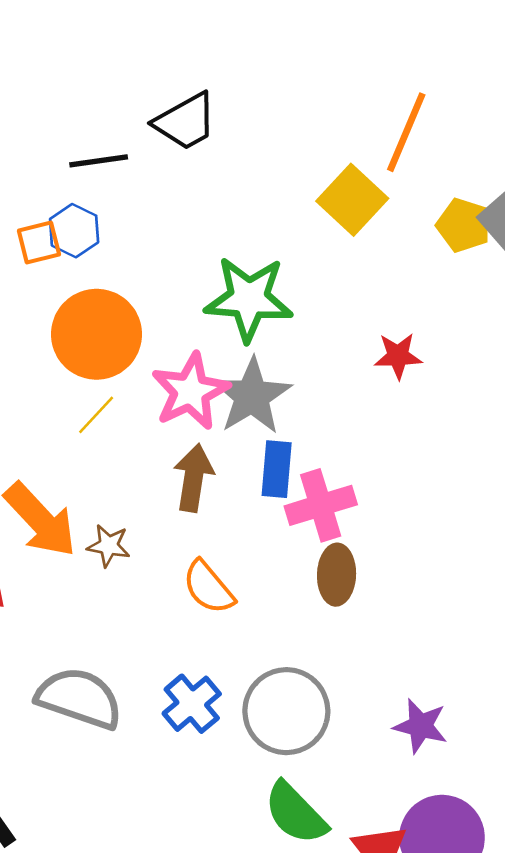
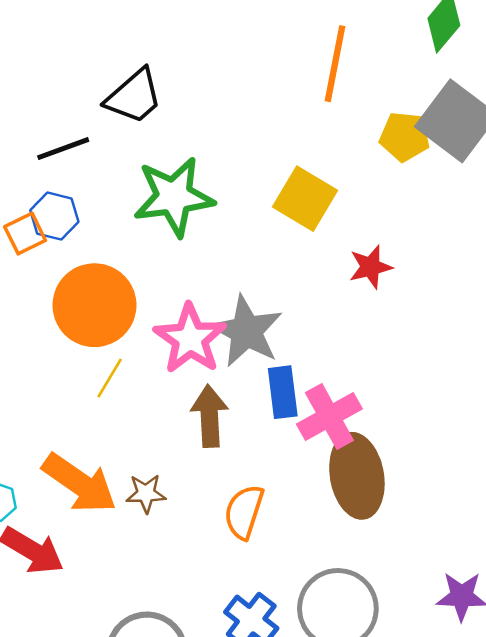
yellow square: (352, 200) -> (305, 199), moved
green star: (249, 299) -> (174, 197), moved
brown ellipse: (337, 575) -> (357, 476), size x1.5
orange semicircle: (208, 587) -> (244, 512), turned 70

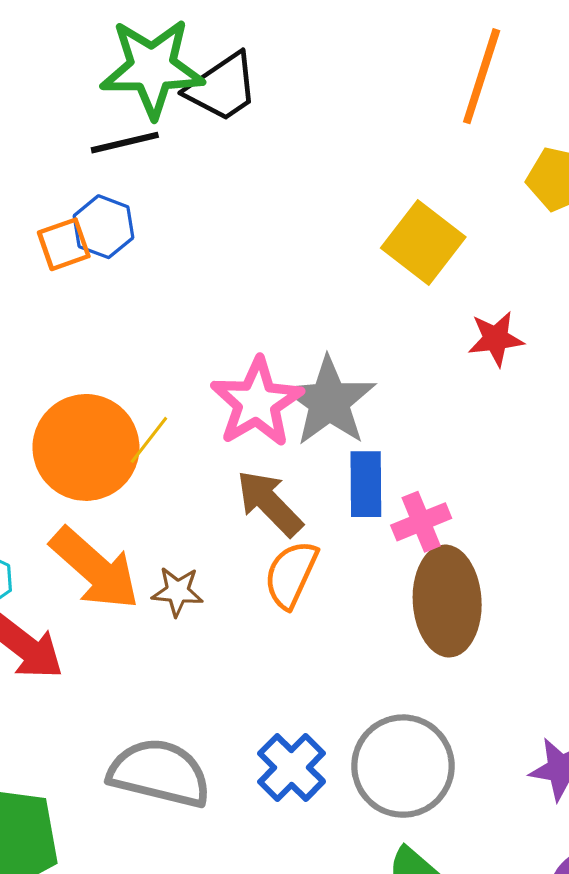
green star: (174, 197) -> (152, 68), moved
orange circle: (94, 305) -> (86, 447), moved
brown arrow: (209, 416) -> (270, 503), turned -48
pink cross: (329, 416) -> (421, 522), size x0.7
orange semicircle: (244, 512) -> (291, 574), moved

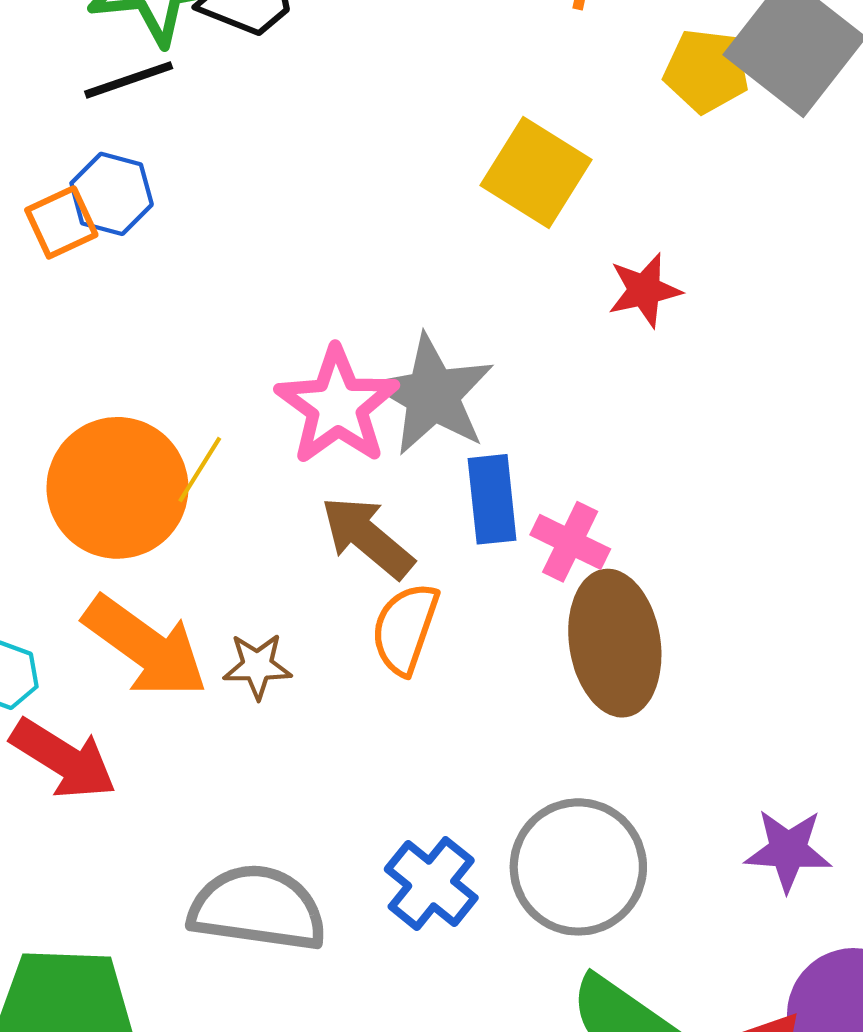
pink cross: (421, 522) -> (570, 542), turned -36

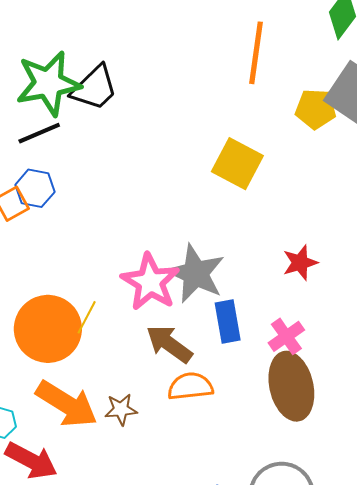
red star: (644, 290) -> (300, 263), moved
pink cross: (570, 542) -> (286, 336), moved, turned 33
orange semicircle: (405, 629) -> (190, 386), turned 69

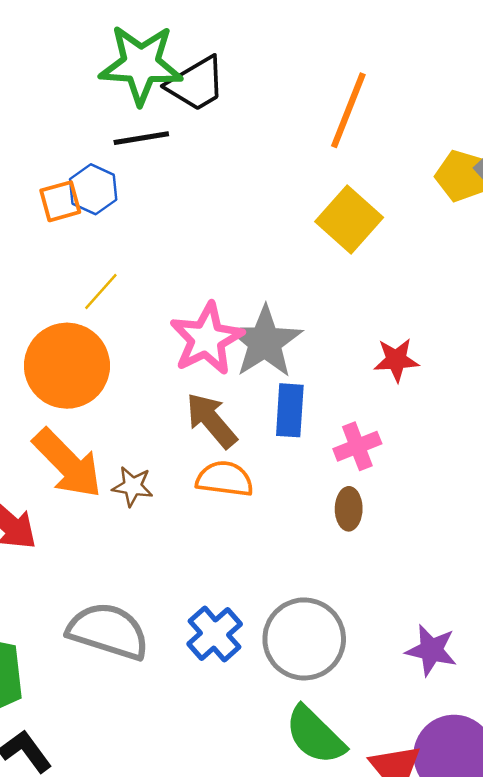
orange line: (256, 53) -> (348, 110), moved
black line: (39, 133) -> (141, 138), moved
yellow line: (87, 317) -> (101, 292), moved
brown ellipse: (291, 386) -> (349, 509), size x0.5

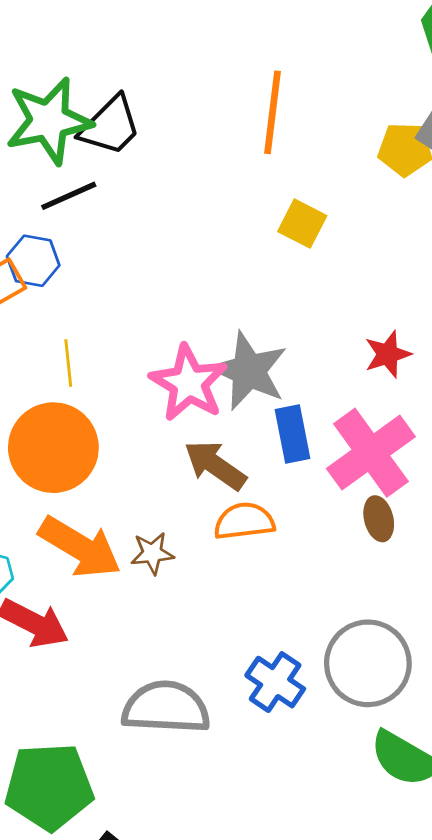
yellow square: (349, 219) -> (302, 224), size x0.7
yellow line: (101, 292) -> (68, 363), turned -33
pink cross: (357, 446) -> (371, 453), size x1.8

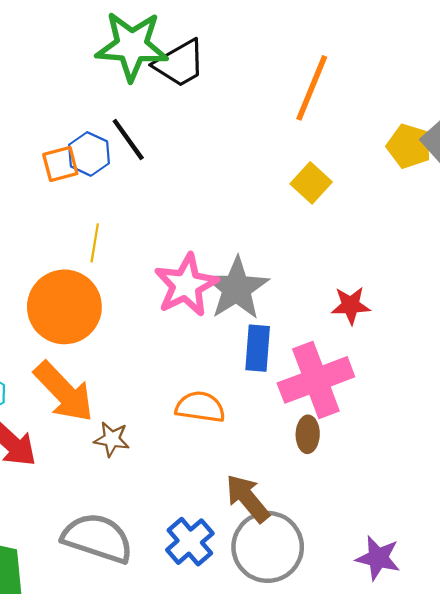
black line: (69, 196) -> (128, 139), moved, turned 63
brown arrow: (215, 465) -> (248, 498), moved
brown star: (152, 553) -> (112, 439), moved

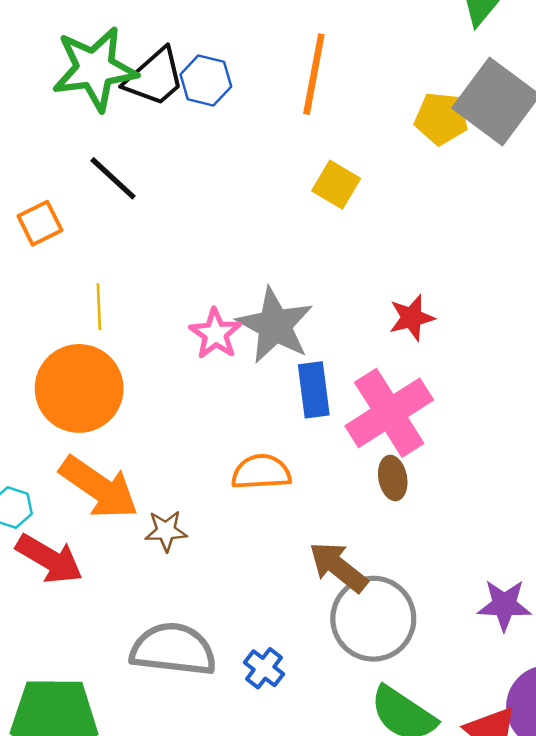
blue hexagon: (89, 154) -> (206, 80), moved
pink star: (186, 285) -> (215, 334), size x0.7
blue cross: (190, 542) -> (264, 668), moved, size x0.7

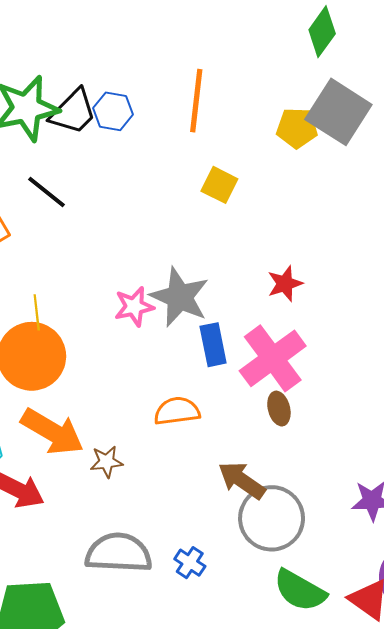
yellow line: (99, 307) -> (37, 312), moved
pink star: (215, 334) -> (134, 307), turned 30

